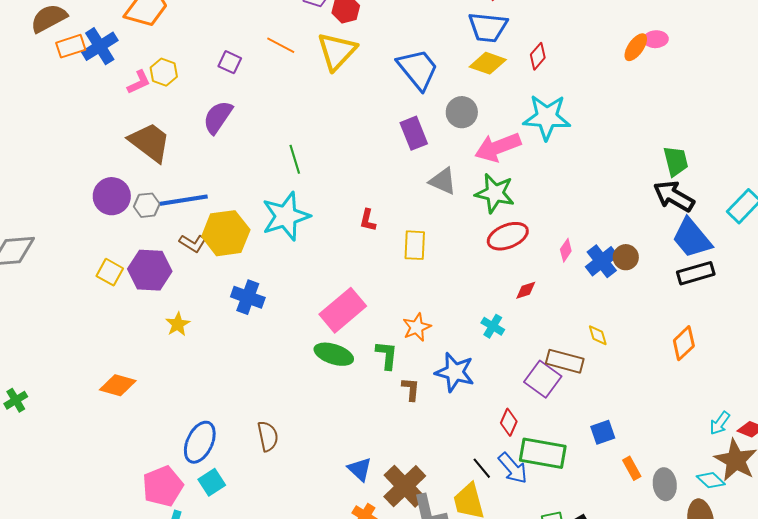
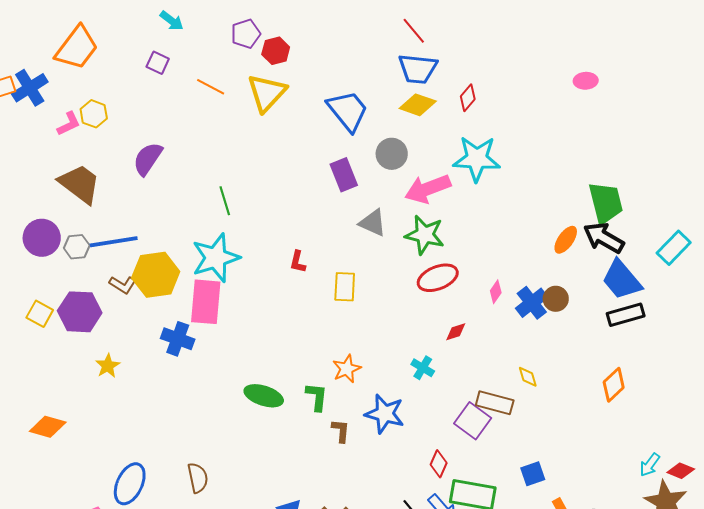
orange ellipse: (636, 47) -> (566, 240), moved
purple square: (230, 62) -> (158, 63), moved
green trapezoid: (676, 161) -> (606, 203), size x1.4
pink rectangle: (343, 310) -> (206, 302), moved, turned -45

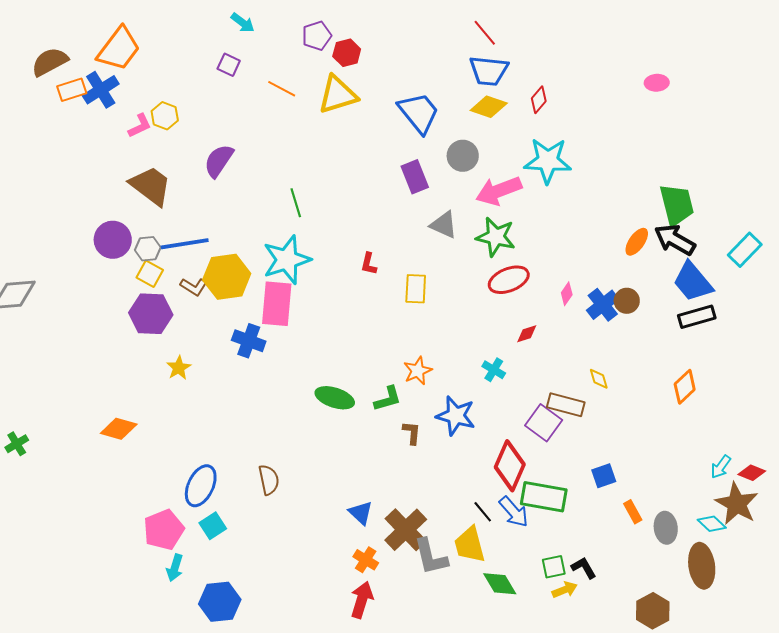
orange trapezoid: (77, 48) -> (119, 49), moved
yellow triangle: (267, 93) -> (338, 95), turned 30
yellow square: (40, 314) -> (150, 274), moved
green L-shape: (317, 397) -> (388, 399), turned 68
red diamond: (439, 464) -> (510, 466), size x1.8

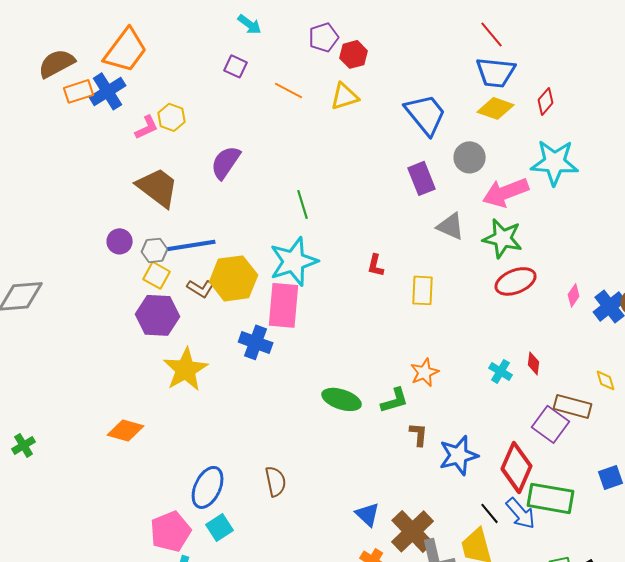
yellow triangle: (338, 95) -> (345, 96), size x0.7
purple circle: (113, 240) -> (120, 241), size x0.7
red diamond: (527, 334) -> (534, 363), moved, turned -65
yellow star: (179, 368) -> (186, 369), size x1.8
blue star: (456, 416) -> (459, 455), moved, turned -30

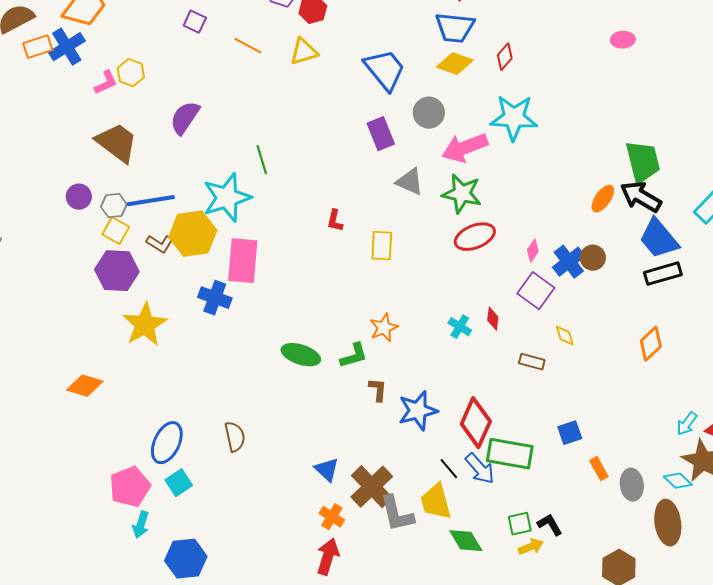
cyan star: (294, 261) -> (227, 198), moved
brown rectangle: (573, 406) -> (532, 362), size x0.7
purple square: (551, 424) -> (536, 291), moved

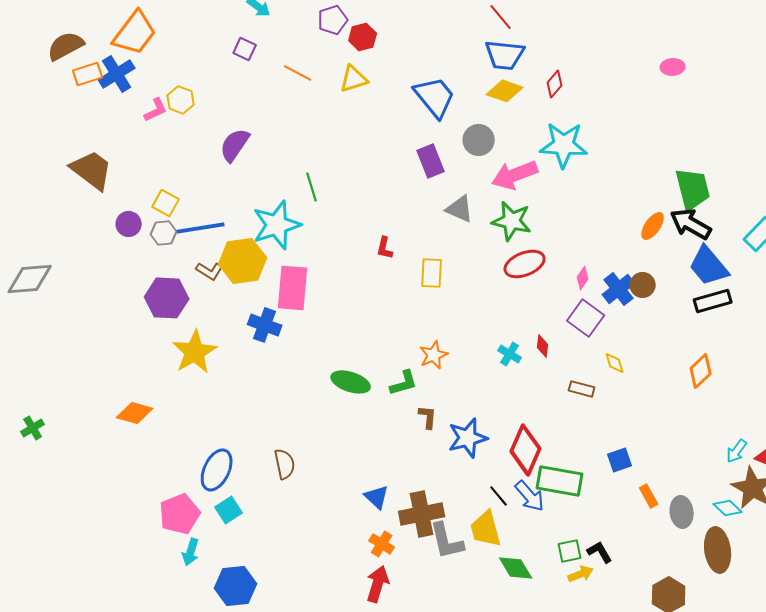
brown trapezoid: (117, 143) -> (92, 170), moved
yellow square: (116, 231) -> (166, 203), moved
brown cross: (372, 487) -> (422, 514), turned 33

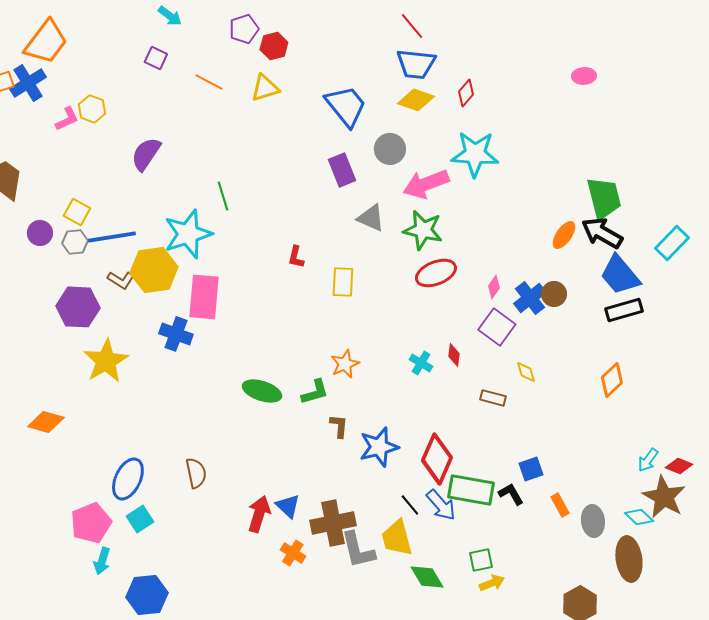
black L-shape: (600, 552) -> (511, 494), moved
red arrow: (378, 584) -> (259, 514), moved

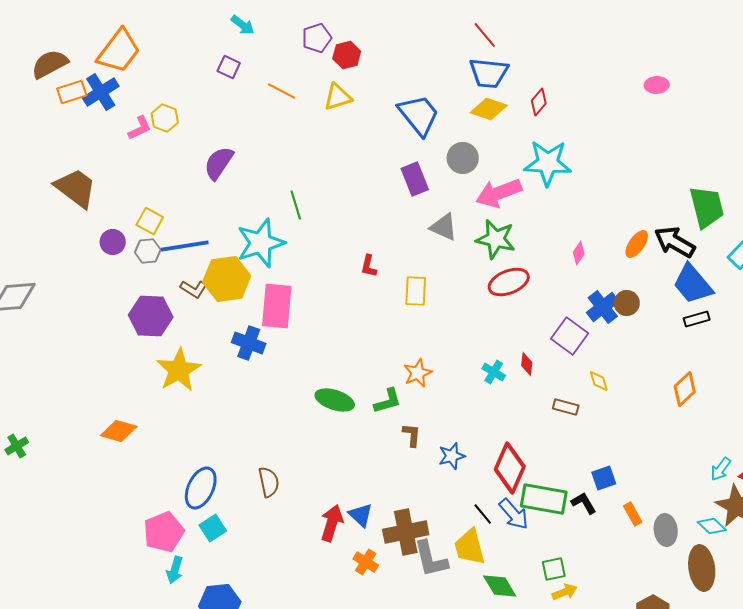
green trapezoid: (604, 198) -> (707, 207), moved
pink diamond: (494, 287) -> (579, 253), moved
black rectangle: (624, 310) -> (697, 319), size x0.7
blue star: (379, 447) -> (452, 456), size x0.7

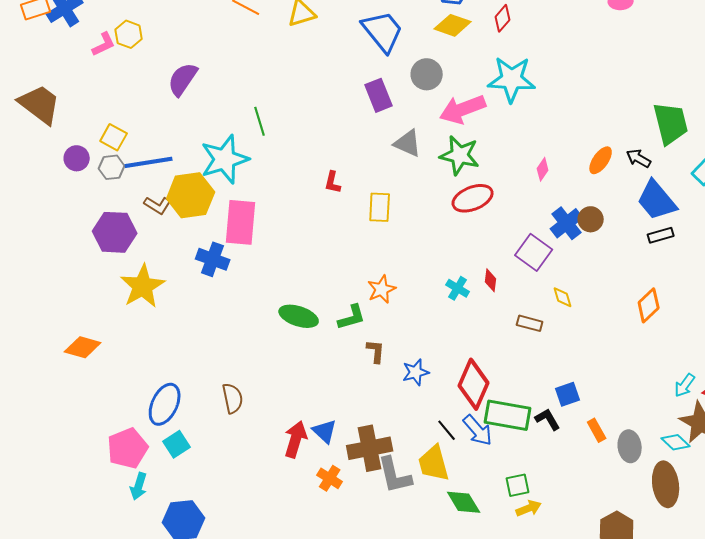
black arrow: (675, 242) -> (639, 158), size x0.6

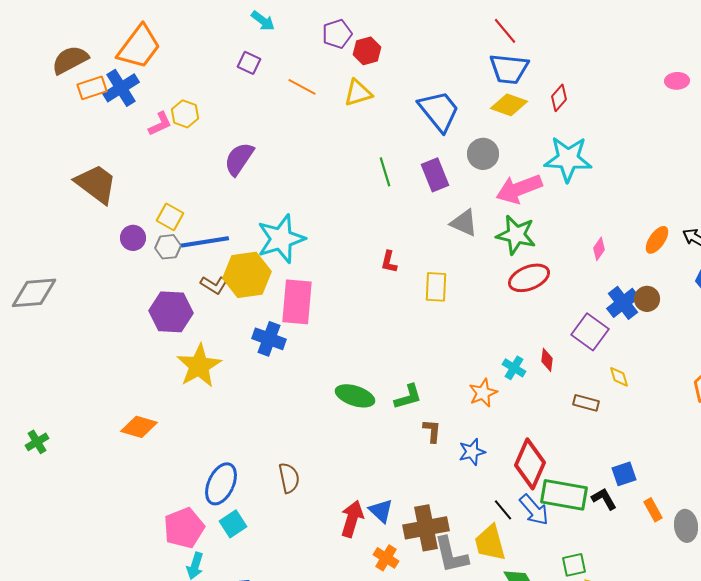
green line: (260, 121) -> (385, 172), moved
orange star: (382, 289) -> (483, 393), moved

